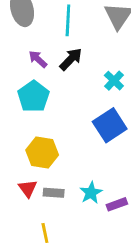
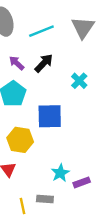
cyan line: (68, 20) -> (41, 31), turned 65
blue square: (110, 125) -> (50, 116), moved, turned 32
gray rectangle: (54, 193) -> (45, 199), moved

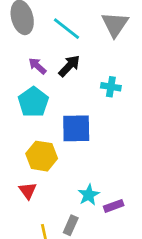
cyan line: (41, 31) -> (67, 29), turned 60
cyan cross: (79, 81) -> (111, 87), turned -35
gray rectangle: (45, 199) -> (71, 225), turned -70

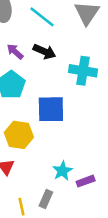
black arrow: (69, 66) -> (45, 52), turned 70
cyan cross: (111, 87) -> (83, 71), size x1.5

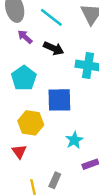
purple arrow: (15, 52) -> (25, 37), moved
cyan star: (62, 171) -> (74, 140), moved

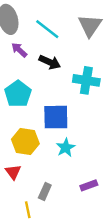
cyan star: (74, 140) -> (66, 148), moved
gray rectangle: (55, 180) -> (45, 191), moved

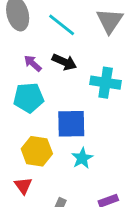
purple arrow: (19, 50) -> (33, 63), moved
cyan pentagon: (18, 94) -> (29, 98), turned 30

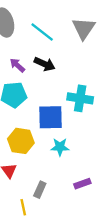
cyan cross: (106, 83) -> (80, 98), moved
cyan star: (82, 158) -> (60, 147), turned 30

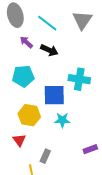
purple arrow: (17, 65) -> (26, 42), moved
purple rectangle: (82, 184) -> (90, 149), moved

